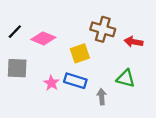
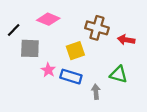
pink diamond: (43, 38) -> (48, 19), moved
gray square: (17, 68) -> (30, 48), moved
pink star: (51, 83) -> (48, 70), moved

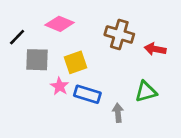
yellow square: (75, 51) -> (75, 62), moved
green triangle: (119, 74) -> (146, 92), turned -30

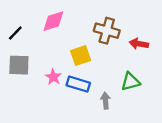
pink diamond: (60, 24) -> (53, 21), turned -40
gray square: (37, 60) -> (19, 65), moved
yellow square: (75, 62) -> (81, 56), moved

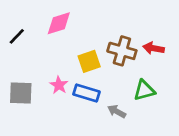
brown cross: (107, 31) -> (122, 51), moved
gray square: (19, 65) -> (21, 93), moved
gray arrow: (106, 101) -> (117, 111), turned -56

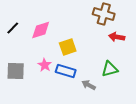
pink diamond: (59, 23) -> (41, 30), moved
brown cross: (122, 51) -> (104, 14), moved

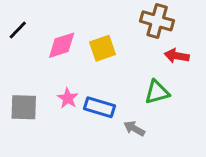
black line: (13, 28) -> (18, 30), moved
yellow square: (68, 47) -> (103, 48), moved
green triangle: (110, 69) -> (157, 92), moved

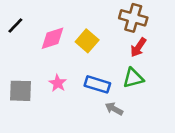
yellow square: (103, 48) -> (87, 41), turned -30
red arrow: (177, 56) -> (138, 47), moved, turned -66
blue rectangle: (99, 107) -> (97, 84), moved

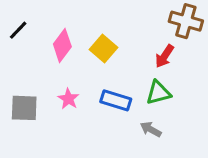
brown cross: (133, 18) -> (186, 21), moved
pink diamond: (53, 38) -> (62, 45), turned -36
gray arrow: (114, 109) -> (151, 129), moved

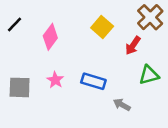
brown cross: (186, 21) -> (150, 17), turned 30
yellow square: (104, 49) -> (102, 27), moved
green triangle: (158, 93) -> (149, 75), moved

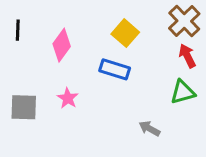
black line: (15, 25) -> (18, 30), turned -42
red arrow: (133, 46) -> (187, 56), moved, turned 120
blue rectangle: (93, 81) -> (115, 69), moved

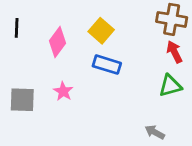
brown cross: (184, 21) -> (172, 19), turned -36
yellow square: (125, 33) -> (101, 31), moved
gray arrow: (149, 128) -> (155, 132), moved

